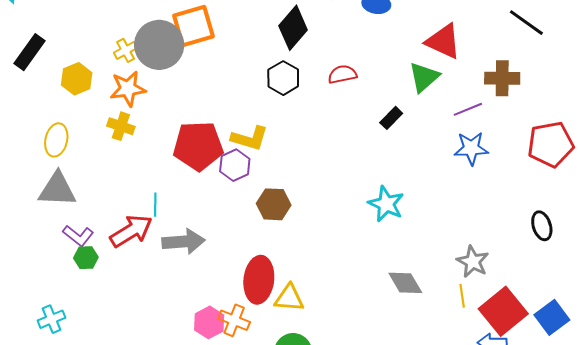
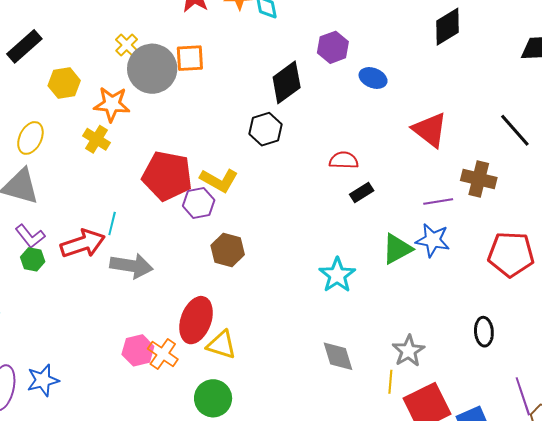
orange square: (193, 26) -> (190, 58), size x0.7
yellow cross: (126, 50) -> (127, 45), moved, turned -30
red semicircle: (342, 74) -> (344, 160), moved
green triangle: (424, 77) -> (397, 249), moved

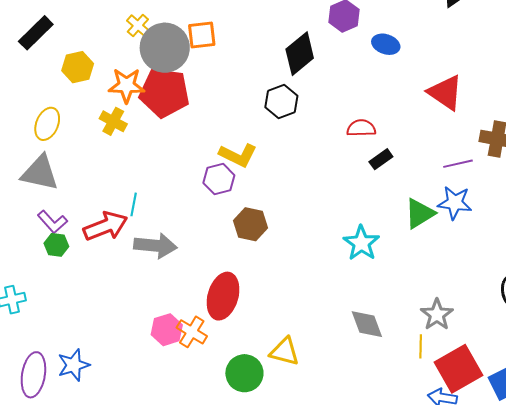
red pentagon: (167, 176) -> (164, 93), moved
yellow triangle: (221, 345) -> (285, 352), moved

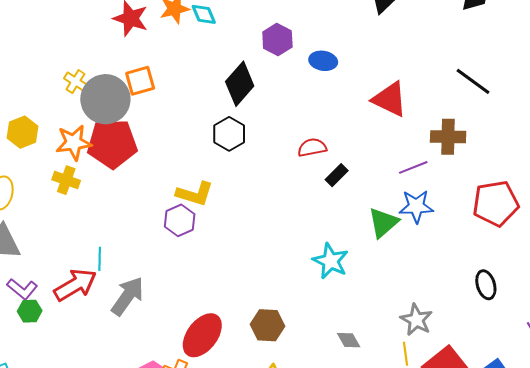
brown hexagon: (251, 224) -> (268, 325), moved
gray arrow: (155, 246) -> (127, 296), turned -51
red ellipse: (223, 296) -> (202, 335), turned 30
gray diamond: (367, 324) -> (349, 340), size x0.7

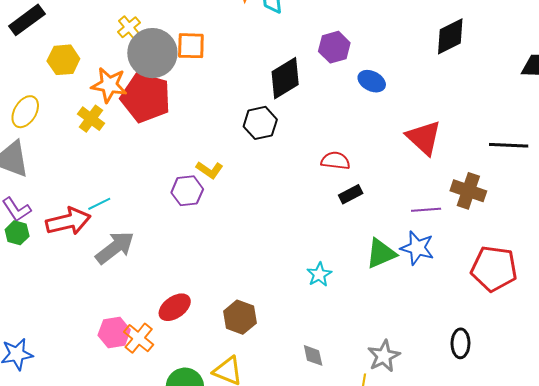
black line: (473, 81) -> (509, 145), turned -51
yellow L-shape: (195, 194) -> (210, 170), size x0.7
cyan line: (100, 259) -> (99, 204), turned 45
cyan star: (331, 261) -> (319, 274), size x0.7
red ellipse: (202, 335) -> (175, 307), size x0.7

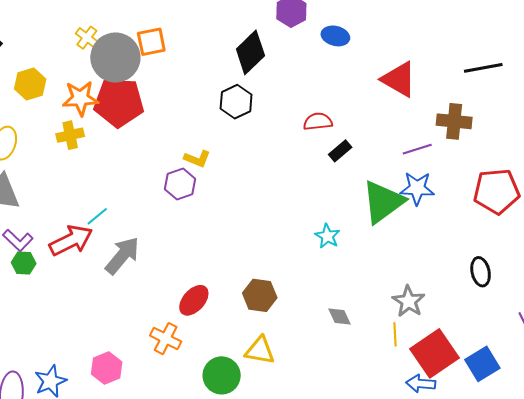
yellow cross: (91, 119) -> (70, 135), turned -36
green triangle: (381, 253) -> (383, 202), size x1.4
pink hexagon: (114, 332) -> (107, 368), moved

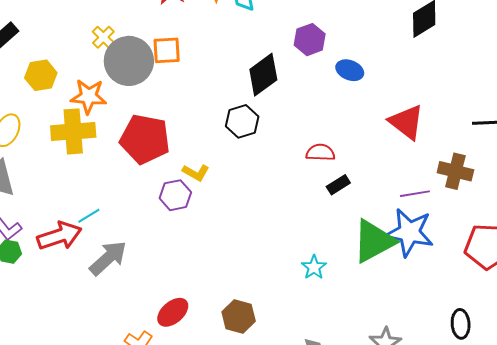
red pentagon: (119, 102) -> (145, 139), moved
yellow cross: (70, 135) -> (73, 131), size x1.6
blue star: (417, 188) -> (409, 232), size x1.4

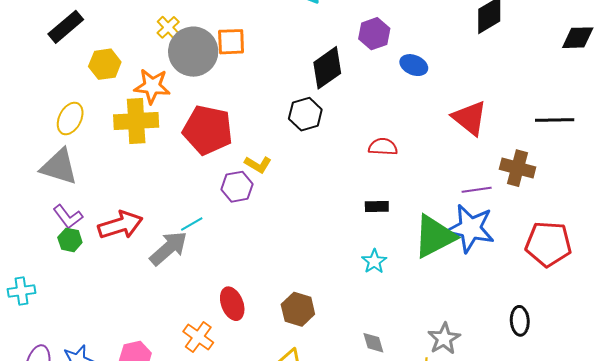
black rectangle: (338, 185) -> (377, 206), moved, turned 30
cyan line: (89, 216) -> (192, 224), moved
red ellipse: (173, 312) -> (232, 304), turned -72

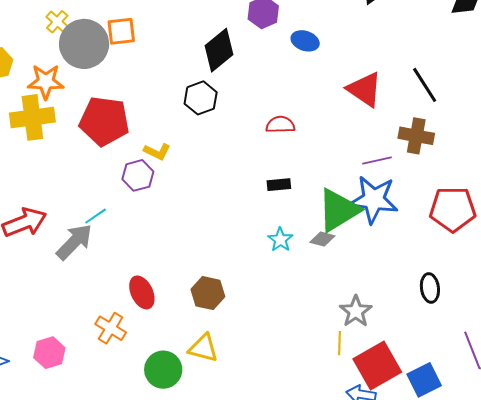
black line: (555, 120) -> (425, 85), moved, turned 63
gray diamond: (373, 343) -> (322, 239), moved, turned -55

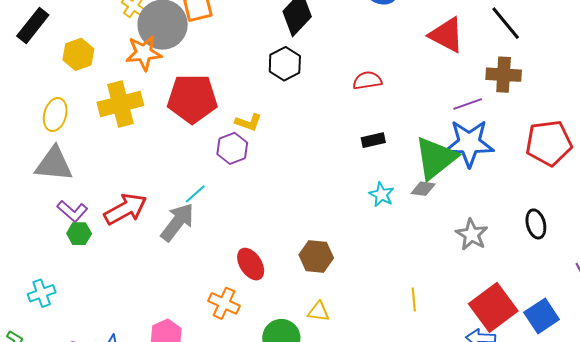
orange star: (46, 82) -> (144, 53), moved
gray star: (356, 311) -> (472, 234), moved
yellow line: (339, 343) -> (414, 300), moved
yellow triangle: (203, 348) -> (319, 312), size x0.7

